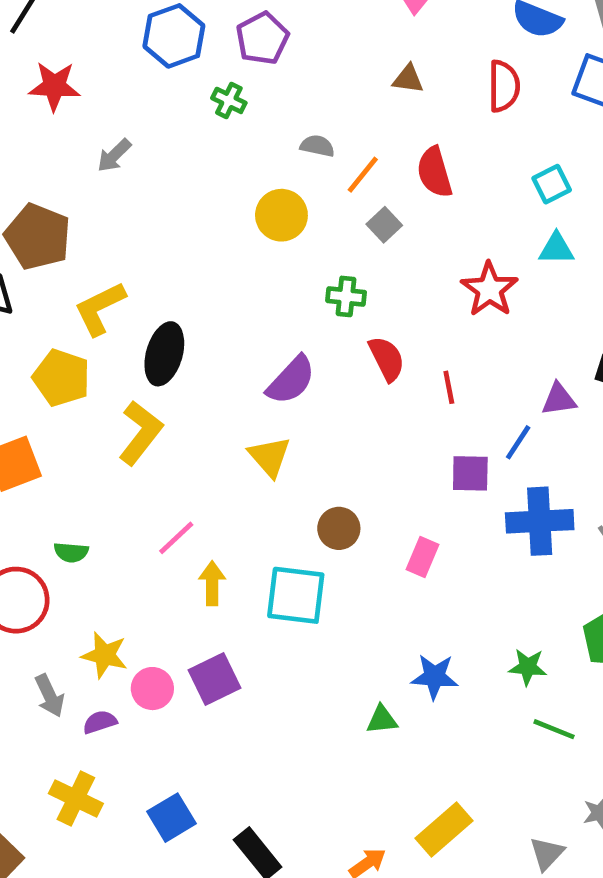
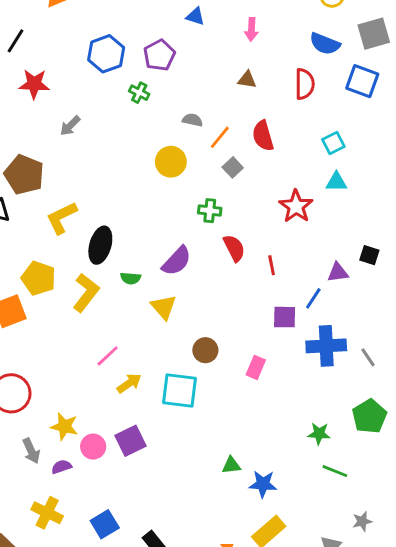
yellow pentagon: (62, 378) -> (38, 278), moved
green semicircle: (71, 552) -> (131, 278), moved
yellow arrow: (212, 583) -> (129, 383), turned 55
blue star: (434, 677) -> (263, 484), moved

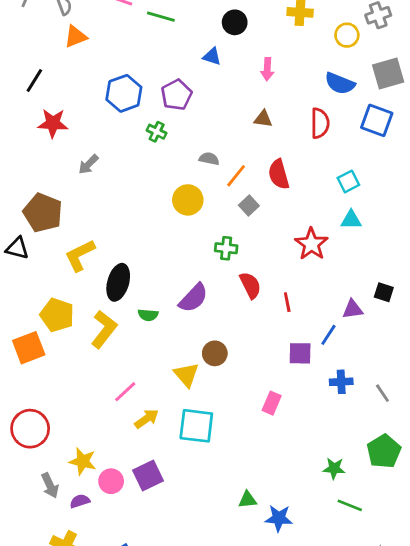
yellow triangle: (164, 307) -> (186, 375), moved
blue cross: (326, 346) -> (341, 382), size x0.6
brown circle: (205, 350) -> (215, 353), moved

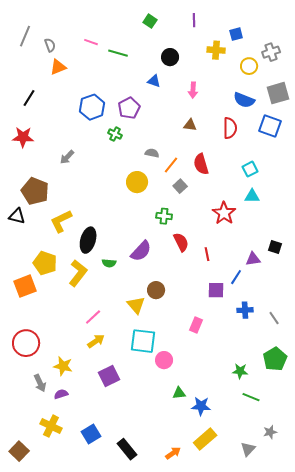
red star: (53, 123) -> (23, 137), moved
yellow arrow: (147, 419) -> (96, 341), moved
pink circle: (111, 481) -> (164, 360), moved

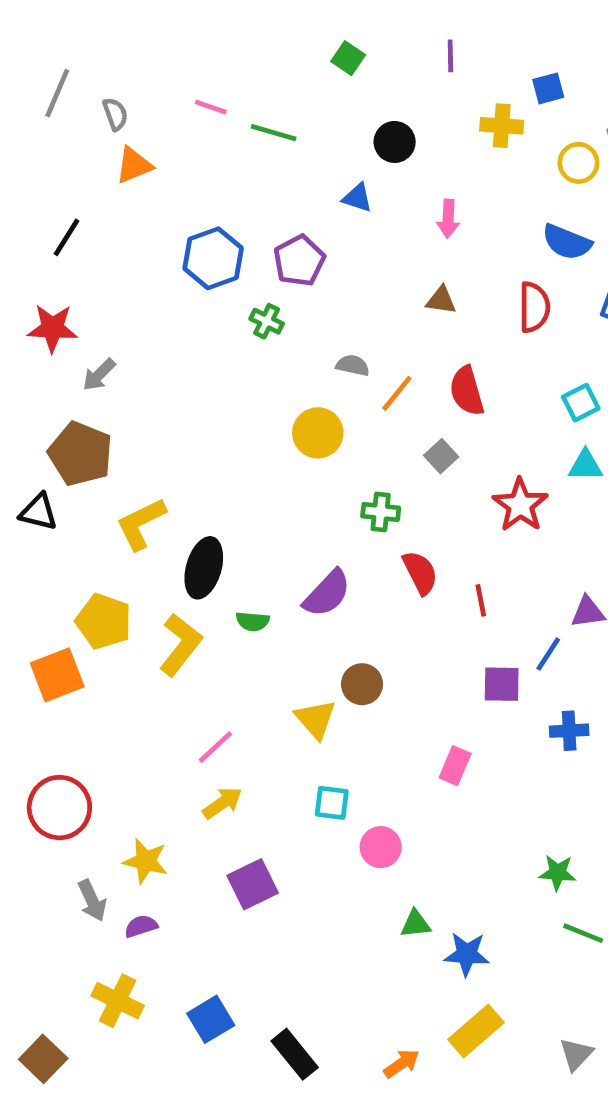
gray arrow: (67, 157) -> (99, 375), moved
gray square: (180, 186) -> (441, 456), moved
cyan square: (143, 341) -> (332, 803), size x0.6

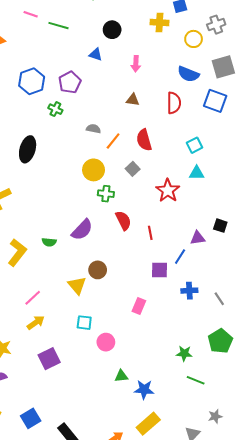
yellow circle: (318, 433) -> (94, 170), moved
black ellipse: (204, 568) -> (28, 149), moved

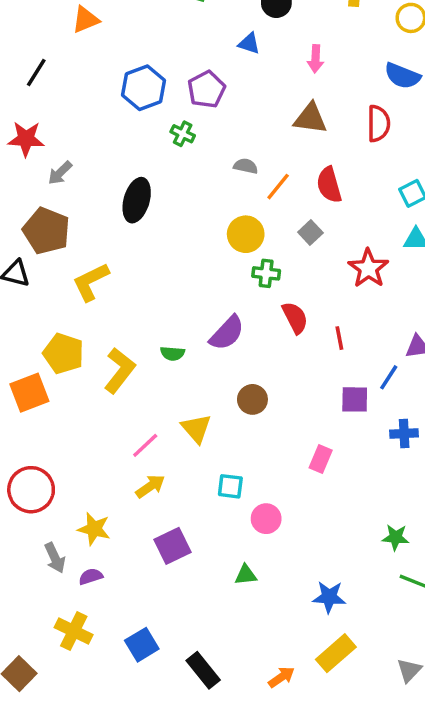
brown triangle: (133, 100) -> (310, 118), size x1.5
yellow triangle: (77, 285) -> (196, 428), moved
green triangle: (121, 376) -> (246, 575), moved

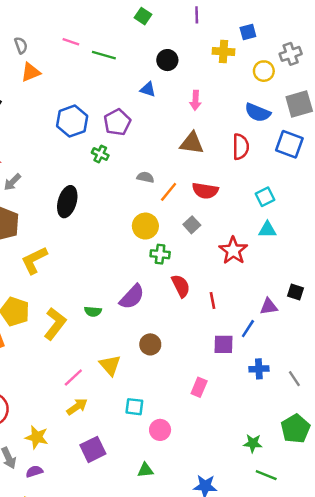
red semicircle: (329, 185) -> (205, 191), turned -65

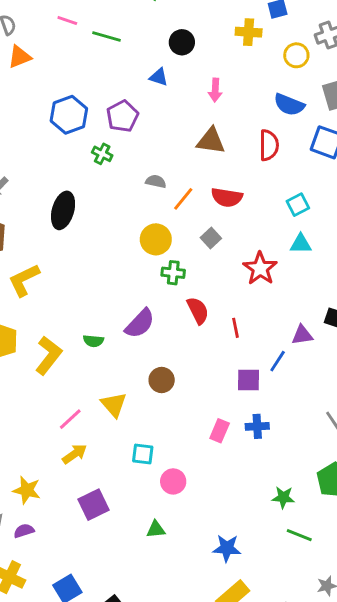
blue cross: (259, 369) -> (257, 426), moved

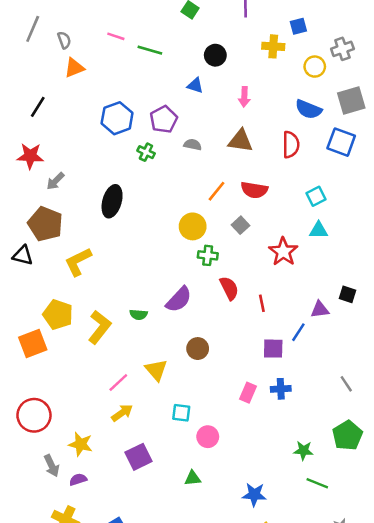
gray semicircle: (156, 181) -> (193, 145), moved

